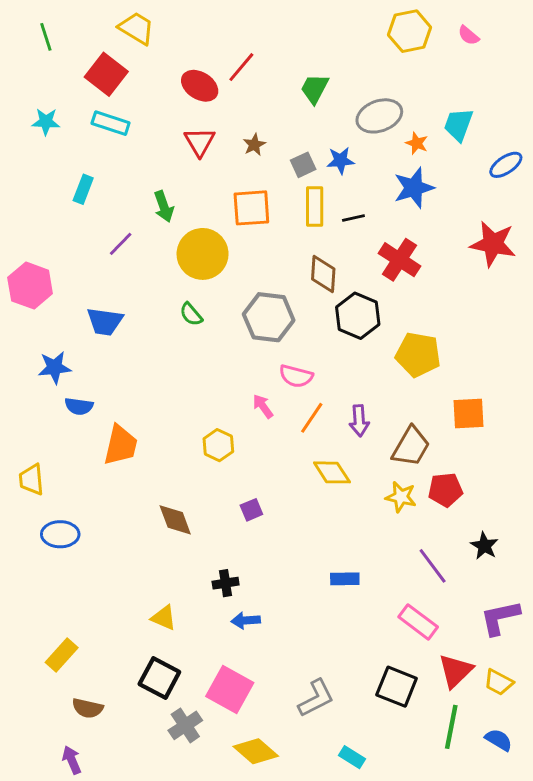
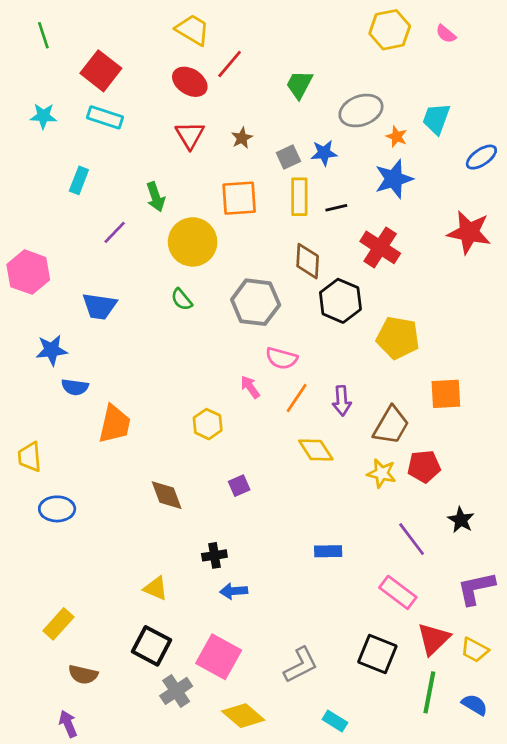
yellow trapezoid: (136, 28) -> (193, 30), moved

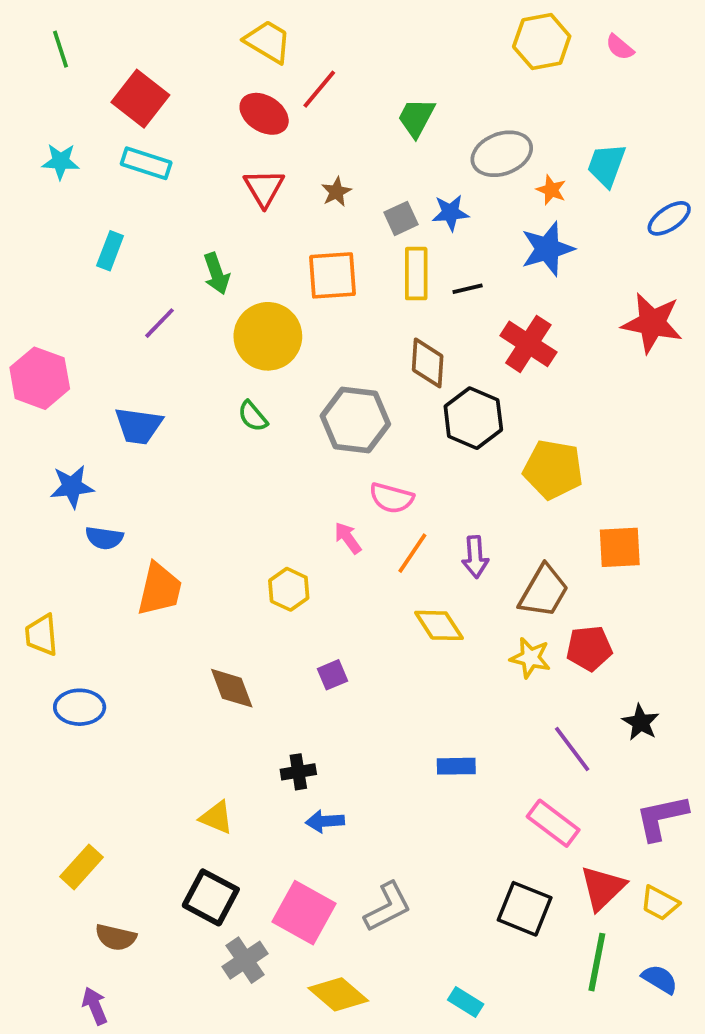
gray L-shape: (301, 665) -> (388, 907), moved

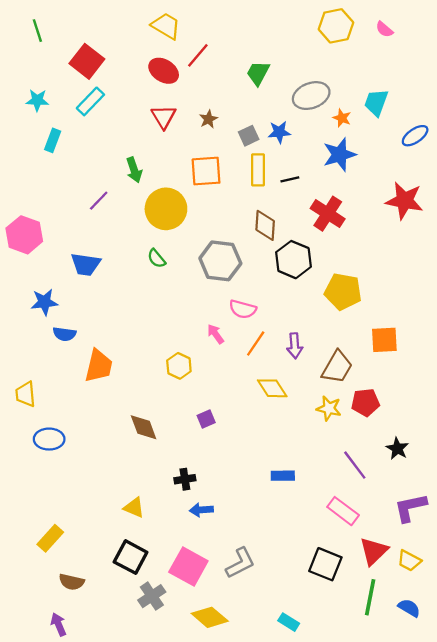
cyan rectangle: (146, 163) -> (90, 101), turned -64
cyan rectangle: (110, 251) -> (53, 140), moved

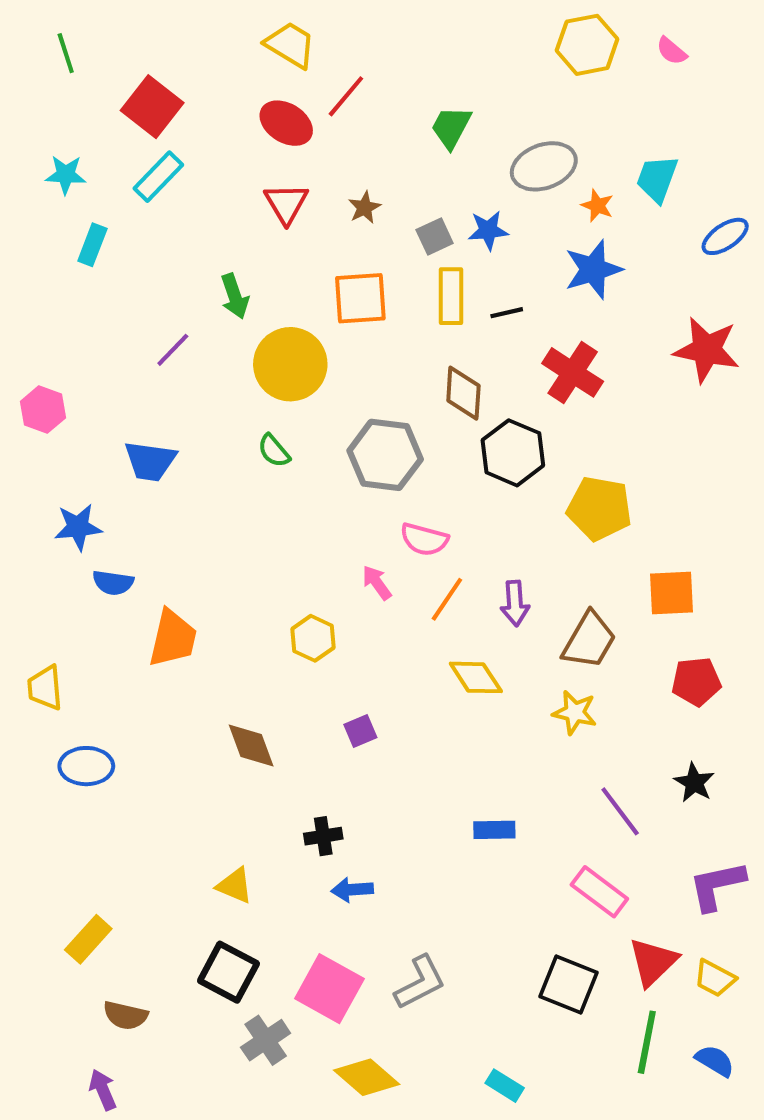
pink hexagon: (24, 235) -> (43, 410), size x0.7
red pentagon: (365, 402) -> (696, 682), moved

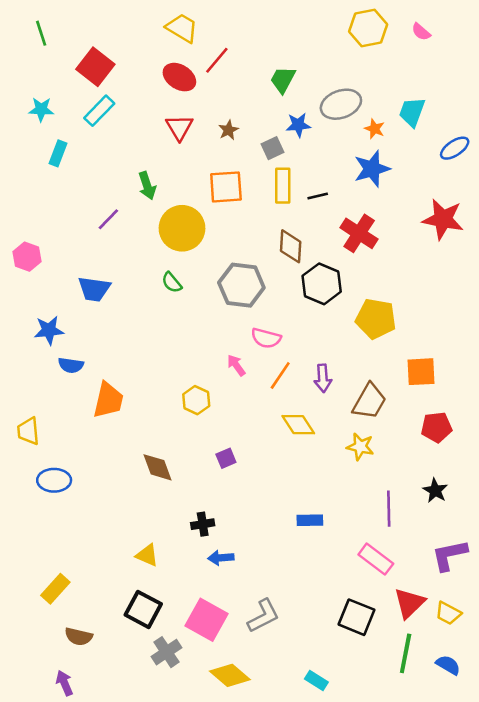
blue star: (488, 230) -> (298, 125), moved
purple line: (620, 811) -> (389, 509), turned 36

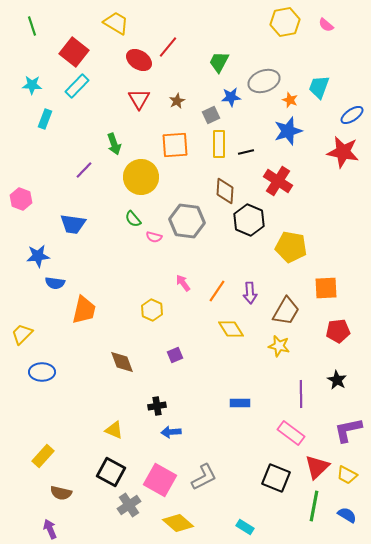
yellow trapezoid: (182, 28) -> (116, 23), moved
red star: (443, 219) -> (343, 152), moved
pink semicircle: (266, 338) -> (154, 237), moved, size x0.7
yellow trapezoid: (28, 431) -> (22, 334), turned 50

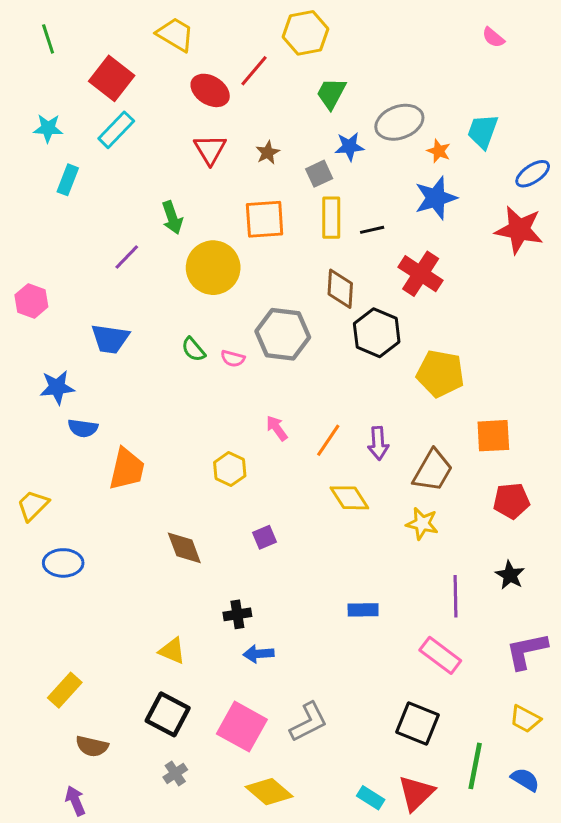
yellow hexagon: (285, 22) -> (305, 33), moved
green semicircle: (133, 219) -> (193, 349), moved
red triangle: (317, 467) -> (416, 793), moved
gray cross: (129, 505) -> (175, 773), moved, size x0.7

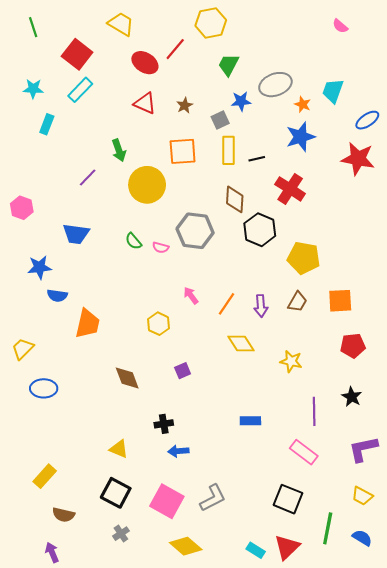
red triangle: (210, 149) -> (145, 103), turned -35
brown trapezoid: (433, 471) -> (297, 302), moved, size x0.7

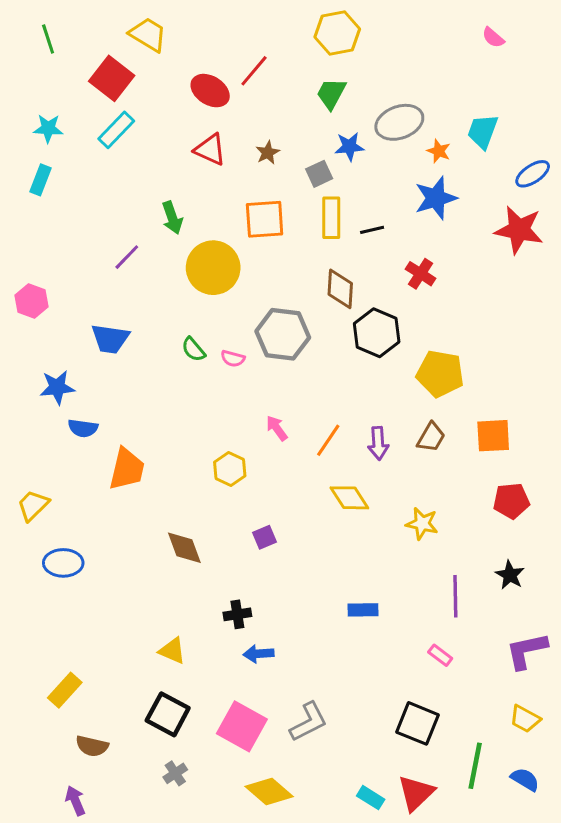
yellow hexagon: (211, 23) -> (337, 33), moved
yellow trapezoid: (121, 24) -> (148, 35), moved
cyan rectangle: (47, 124) -> (41, 180), moved
red cross: (290, 189) -> (421, 274), size x0.7
pink rectangle: (304, 452) -> (440, 655), size x0.6

